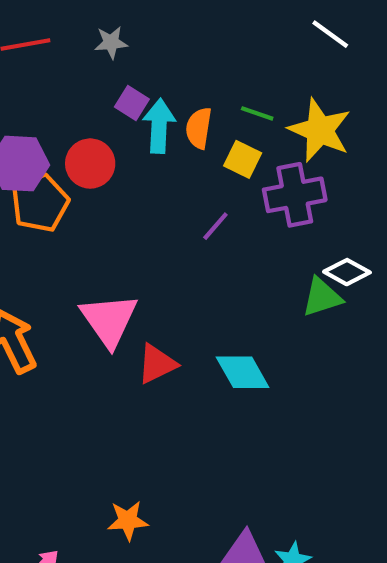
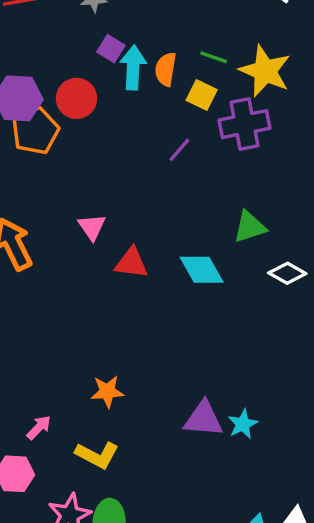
white diamond: (347, 272) -> (287, 273), moved
green triangle: (322, 297) -> (250, 227), moved
pink triangle: (109, 320) -> (92, 227), size x0.6
red triangle: (157, 364) -> (131, 263), turned 33

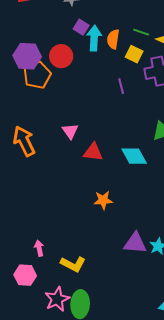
purple line: (179, 150) -> (121, 86), turned -56
orange star: (107, 391) -> (103, 200), moved
pink arrow: (39, 427) -> (39, 248), turned -56

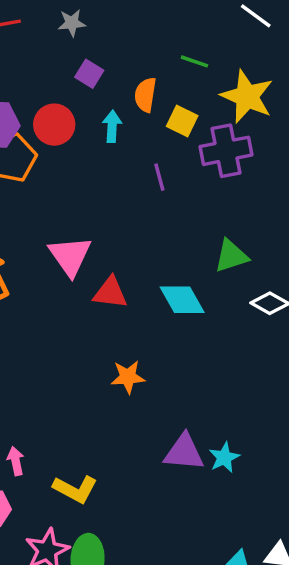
green line: (141, 32) -> (194, 61), moved
cyan arrow: (94, 38) -> (112, 126), moved, size x0.7
pink triangle: (70, 131) -> (70, 256), size x1.5

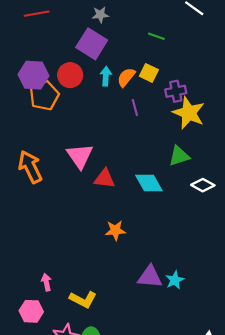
gray star: (72, 23) -> (100, 15), moved
purple square: (89, 74) -> (92, 44), size x1.8
orange semicircle: (145, 95) -> (126, 77), moved, turned 30
yellow star: (247, 96) -> (189, 113), moved
purple cross: (226, 151) -> (176, 91), size x0.7

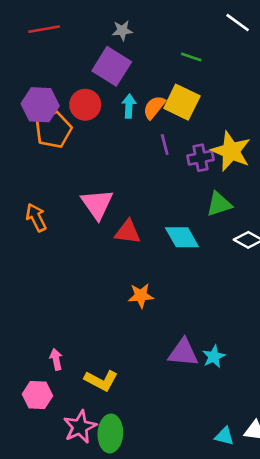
yellow square: (149, 73) -> (182, 102), size x1.5
purple cross: (176, 91) -> (201, 158), moved
orange arrow: (30, 167) -> (36, 217), size x0.7

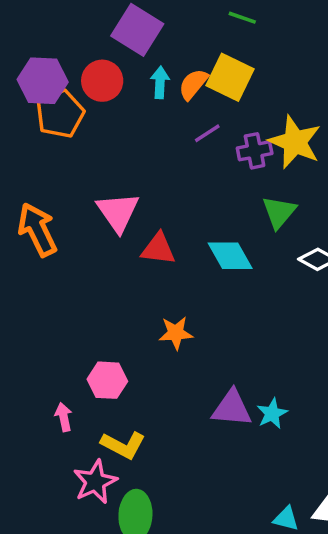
purple line: (165, 144) -> (207, 133), turned 72
green triangle: (219, 204) -> (279, 212), turned -32
orange arrow: (36, 217) -> (37, 230), size x1.4
pink hexagon: (37, 395) -> (107, 380), moved
pink star: (80, 427) -> (95, 482), moved

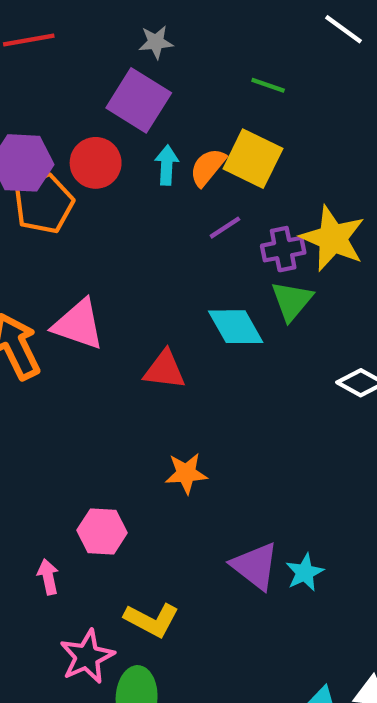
pink triangle: (118, 212) -> (78, 325), moved, turned -36
green triangle: (279, 212) -> (292, 301), moved
cyan diamond: (230, 256) -> (236, 327), moved
purple triangle: (232, 408) -> (255, 566), turned 33
yellow L-shape: (123, 445) -> (152, 620), moved

